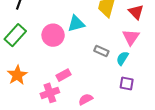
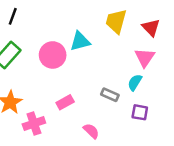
gray rectangle: (101, 51) -> (110, 95), moved
pink cross: (50, 93) -> (34, 124), moved
pink semicircle: (86, 99) -> (91, 131), turned 72

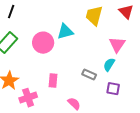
red triangle: (151, 28) -> (126, 12), moved
pink rectangle: (65, 102) -> (53, 81), turned -56

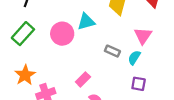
gray rectangle: (89, 75) -> (112, 51), moved
pink rectangle: (53, 81) -> (83, 79), moved, turned 40

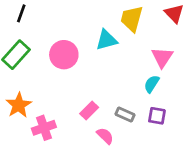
cyan triangle: (86, 22) -> (106, 40), moved
gray rectangle: (112, 51) -> (125, 114), moved

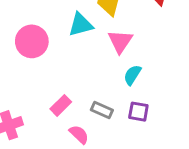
pink triangle: (162, 57) -> (120, 41), moved

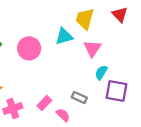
pink rectangle: (61, 105) -> (44, 103), moved
purple square: (138, 112) -> (116, 91), moved, size x1.5

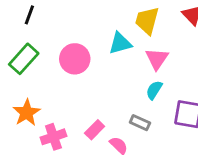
cyan semicircle: (101, 72) -> (154, 90), moved

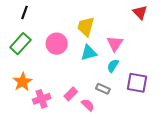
yellow trapezoid: (147, 21) -> (86, 27), moved
cyan triangle: (120, 43) -> (89, 53), moved

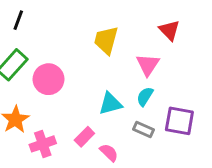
red triangle: (140, 12) -> (169, 30), moved
pink circle: (57, 44) -> (48, 79), moved
cyan triangle: (89, 53) -> (110, 104), moved
gray rectangle: (103, 89) -> (143, 130), moved

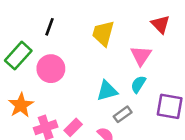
black line: (18, 20) -> (50, 27), moved
gray rectangle: (143, 130) -> (123, 114), moved, turned -60
pink rectangle: (84, 137) -> (73, 127), moved

